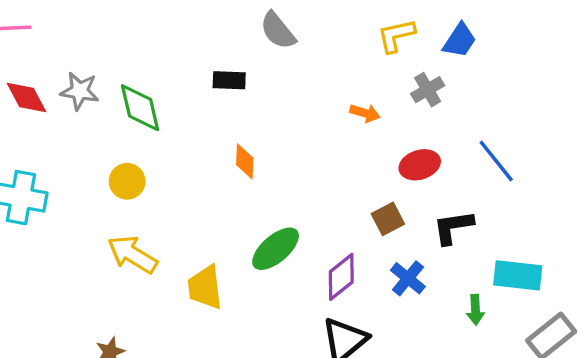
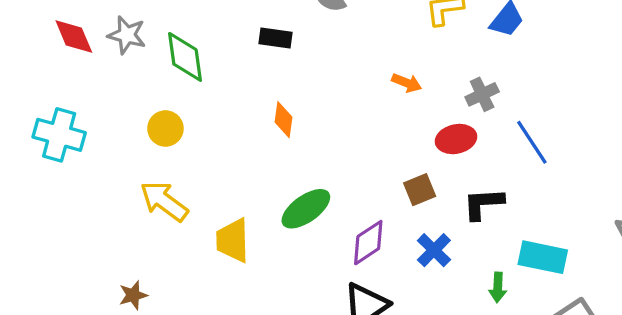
gray cross: (428, 90) -> (482, 94), moved

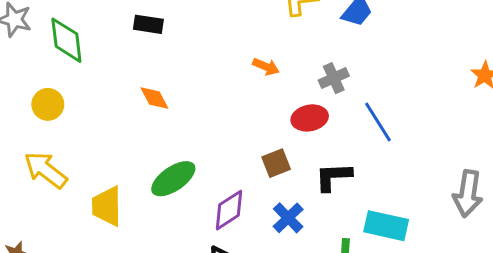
orange diamond: (284, 120) -> (154, 98), turned -36

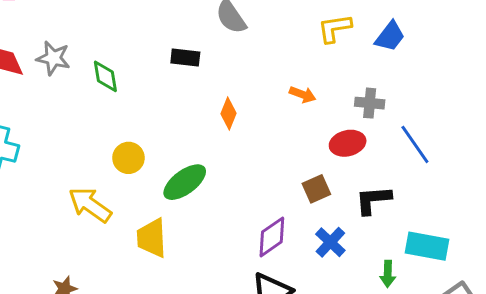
green diamond: (66, 40) -> (105, 76), size x0.7
gray cross: (334, 78) -> (370, 103), turned 32
orange diamond: (154, 98) -> (229, 113), moved, turned 52
yellow circle: (48, 104) -> (128, 158), moved
green ellipse: (173, 179) -> (185, 182), moved

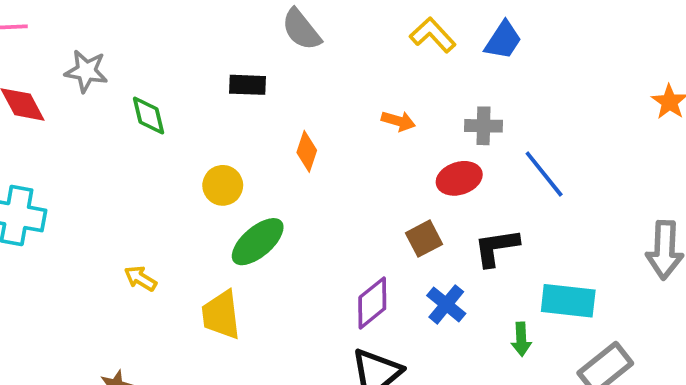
yellow L-shape: (335, 28) -> (433, 35), turned 60
gray star: (53, 58) -> (86, 71), moved
yellow circle: (128, 158) -> (223, 185), moved
yellow arrow: (90, 205) -> (140, 278), size x0.6

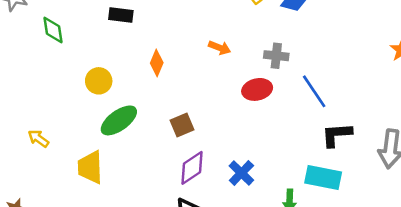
brown square: (424, 239) -> (182, 125), moved
black L-shape: (496, 247) -> (337, 135), moved

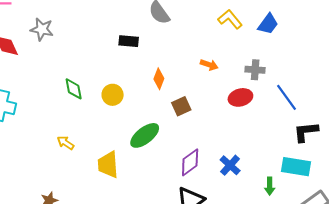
green diamond: (53, 30) -> (74, 89), moved
green ellipse: (119, 120) -> (145, 135), moved
brown square: (182, 125) -> (181, 106), moved

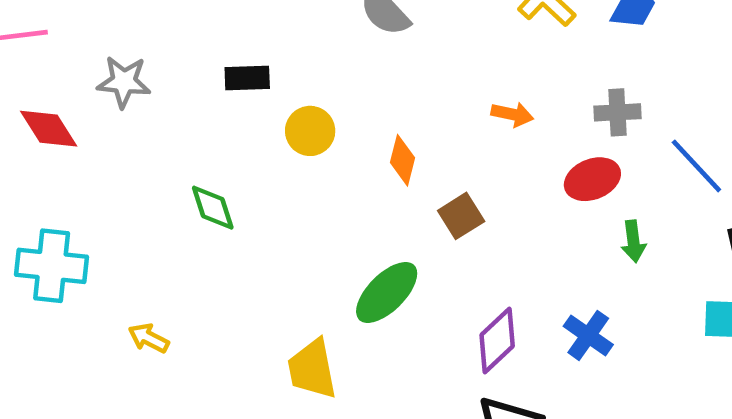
black rectangle: (129, 41) -> (247, 78), moved
yellow circle: (113, 95) -> (310, 131), moved
yellow arrow: (65, 143) -> (149, 338), moved
green arrow: (270, 186) -> (633, 241), moved

